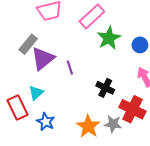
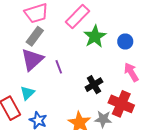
gray rectangle: (28, 44) -> (35, 36), moved
black cross: (105, 88) -> (94, 85), turned 36

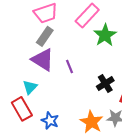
purple triangle: (32, 60) -> (43, 60), turned -45
cyan triangle: (27, 93) -> (30, 87), moved

